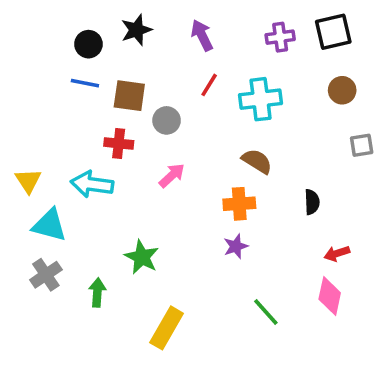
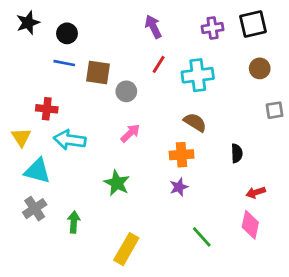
black star: (136, 30) -> (28, 23), moved
red cross: (119, 143) -> (47, 109), moved
green star: (142, 257) -> (117, 183), moved

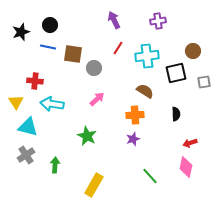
black star: (28, 23) -> (21, 32), moved
black square: (253, 24) -> (176, 73), moved

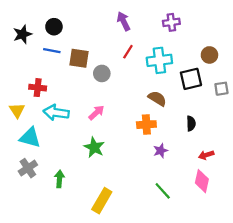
pink arrow: (97, 99) -> (96, 113), moved
purple star: (133, 139) -> (161, 151), moved

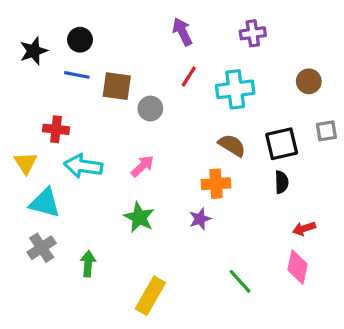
black square: (191, 79) -> (282, 144), moved
purple star: (161, 151) -> (200, 219), moved

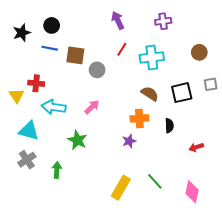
yellow triangle: (26, 163) -> (17, 96), moved
black semicircle: (282, 182) -> (169, 126), moved
green star: (139, 217) -> (77, 140), moved
pink diamond: (298, 267) -> (192, 192), moved
yellow rectangle: (150, 296) -> (121, 188), moved

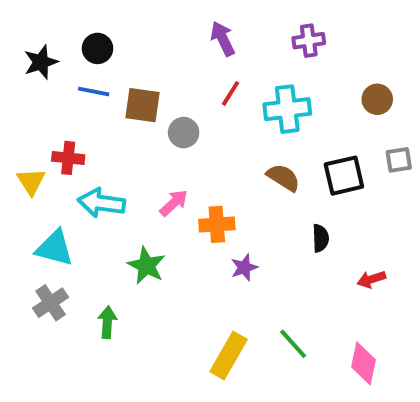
orange cross: (139, 118) -> (217, 224), moved

